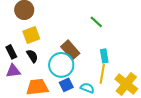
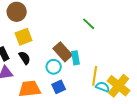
cyan rectangle: (104, 56) -> (76, 58), moved
cyan circle: (61, 65) -> (54, 67), size x0.6
cyan semicircle: (87, 88) -> (103, 87), moved

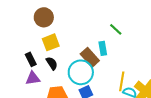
cyan rectangle: (76, 58) -> (103, 48), moved
cyan circle: (54, 67) -> (81, 72), size x1.6

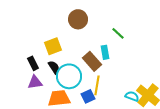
brown circle: (44, 17) -> (78, 19), moved
cyan circle: (81, 72) -> (69, 76), moved
yellow line: (122, 81) -> (97, 85), moved

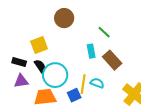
brown rectangle: (92, 61) -> (112, 60), moved
black rectangle: (33, 63) -> (19, 62), turned -48
cyan semicircle: (132, 96) -> (97, 83), moved

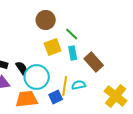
green line: (104, 32) -> (72, 34), moved
yellow square: (39, 45) -> (53, 47), moved
cyan semicircle: (97, 83) -> (79, 85), turned -32

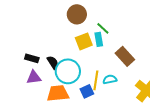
cyan rectangle: (73, 53) -> (99, 39), moved

